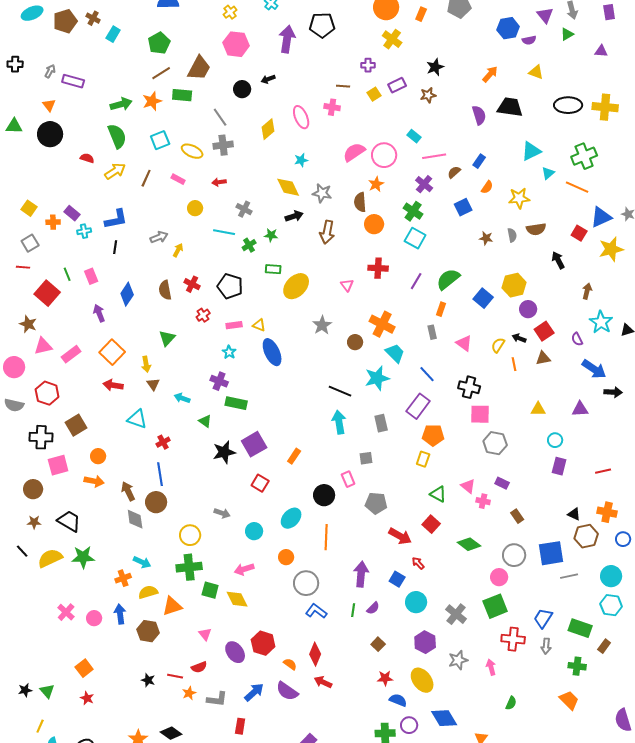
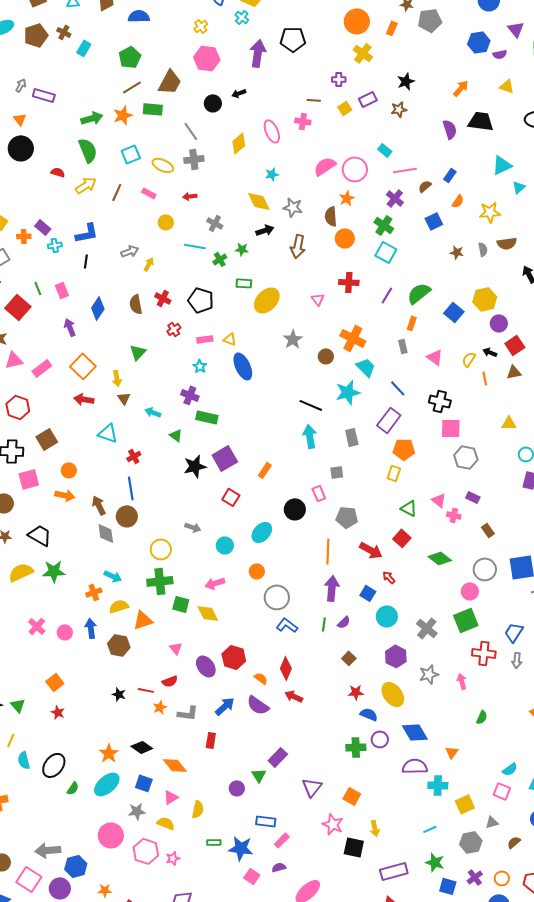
orange line: (326, 537) -> (328, 551), moved

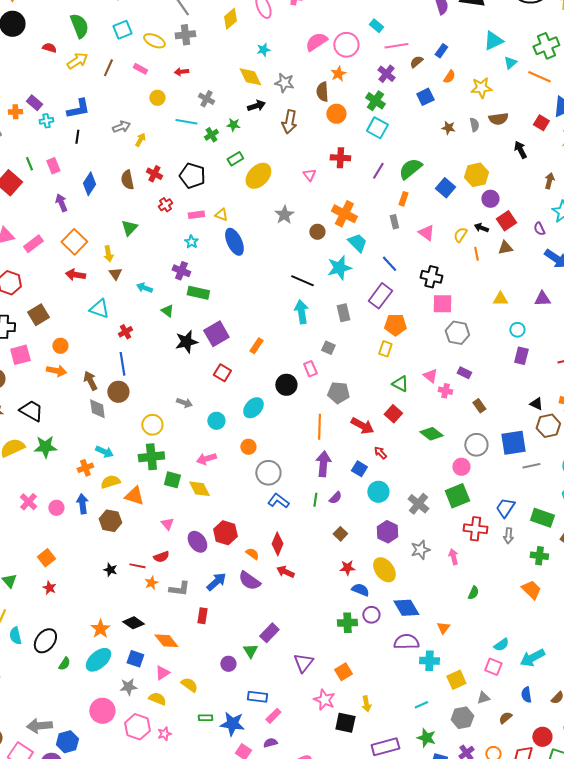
green rectangle: (244, 283) -> (235, 159), turned -35
gray square: (337, 472) -> (328, 348), turned 32
orange triangle: (143, 620) -> (134, 496), turned 35
orange square: (352, 796) -> (343, 672), turned 30
yellow semicircle: (198, 809) -> (189, 685), turned -66

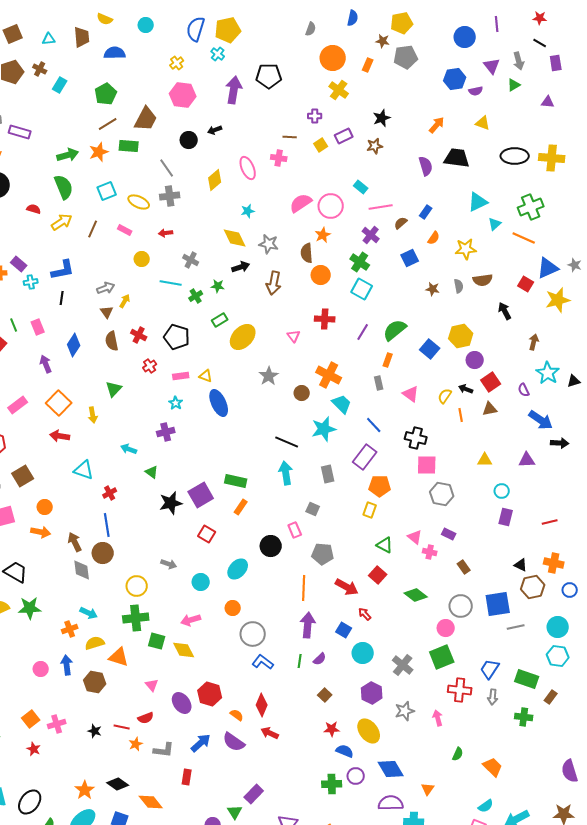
purple cross: (181, 271) -> (166, 432), turned -36
brown triangle: (115, 274) -> (107, 312), moved
green rectangle: (198, 293) -> (236, 481), moved
pink cross: (28, 502) -> (57, 724), moved, turned 30
orange trapezoid: (531, 590) -> (493, 767), moved

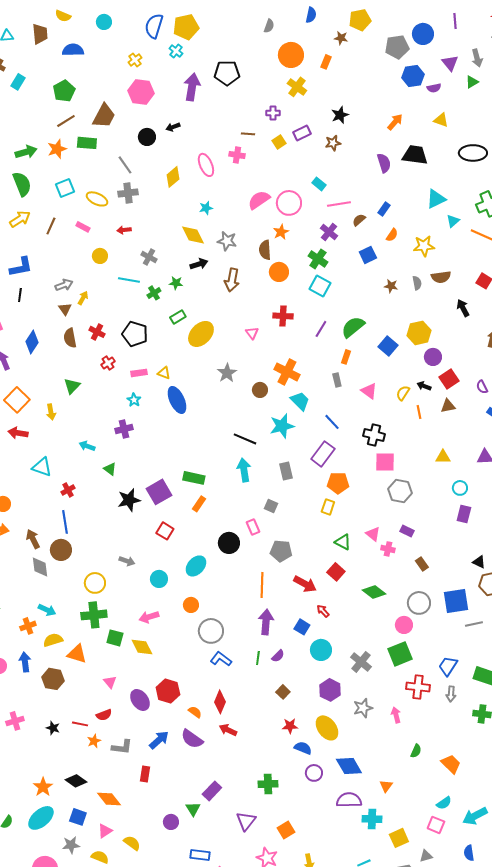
gray pentagon: (406, 57) -> (397, 47), moved
green cross: (332, 784) -> (268, 784), moved

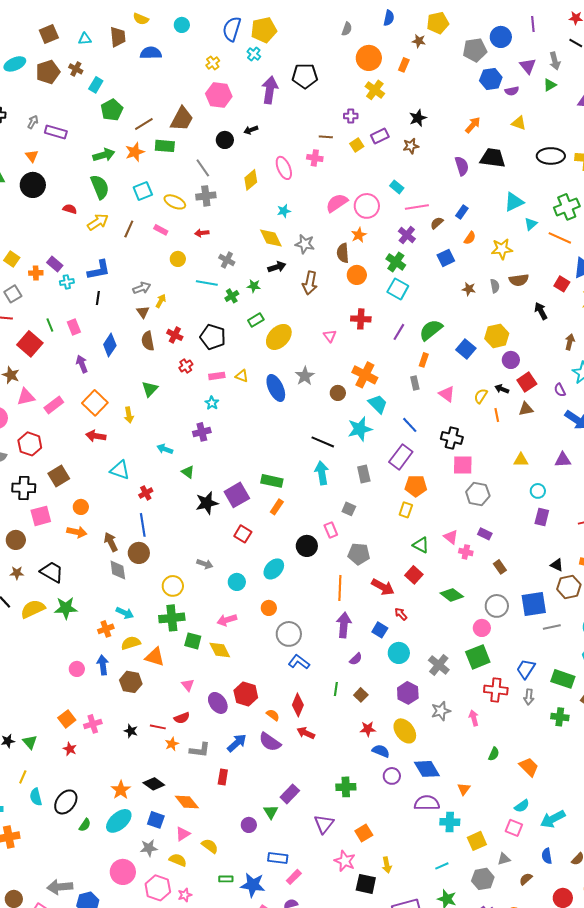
green pentagon: (64, 91) -> (112, 110), moved
blue ellipse: (177, 400) -> (276, 388), moved
green line: (258, 658) -> (336, 689), moved

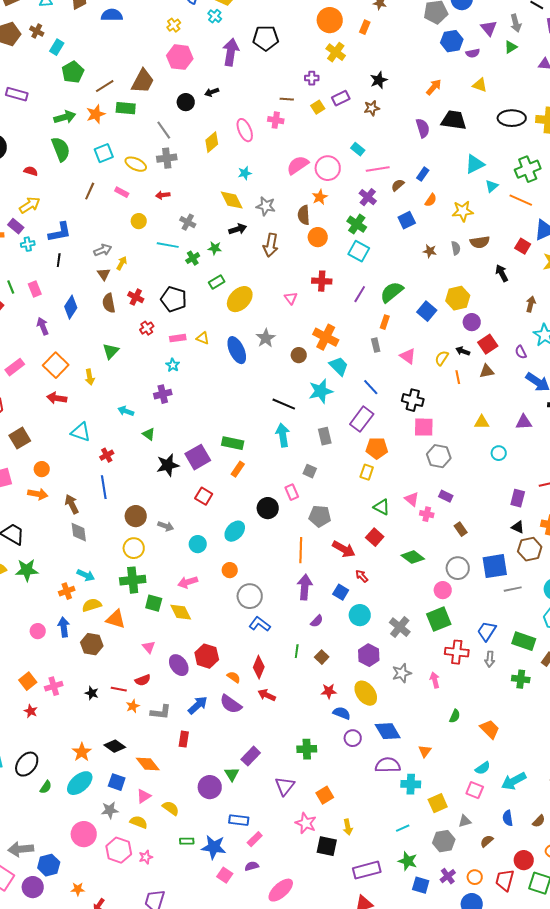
yellow arrow: (98, 222) -> (30, 205), moved
purple rectangle: (542, 517) -> (518, 498), moved
brown circle: (139, 553) -> (136, 516), moved
purple circle: (249, 825) -> (210, 787), size x1.5

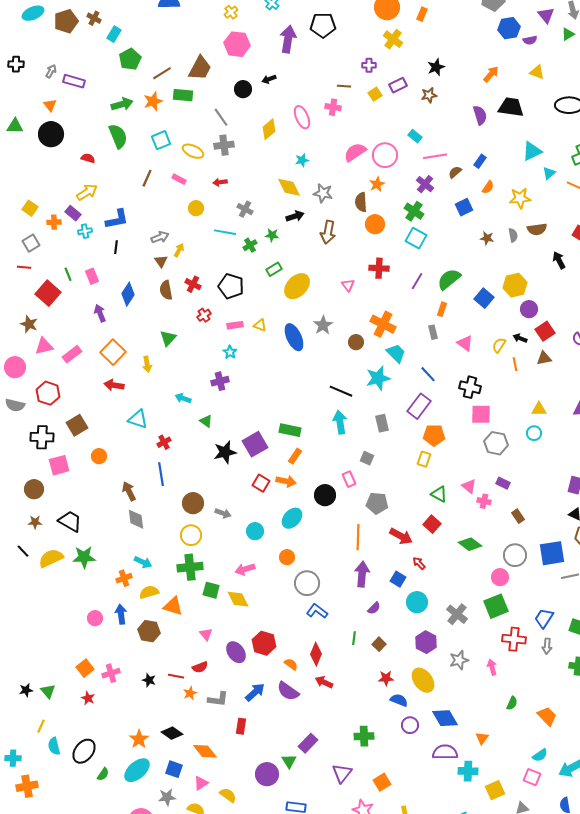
cyan circle: (499, 453) -> (534, 433), moved
orange arrow: (38, 494) -> (286, 481), moved

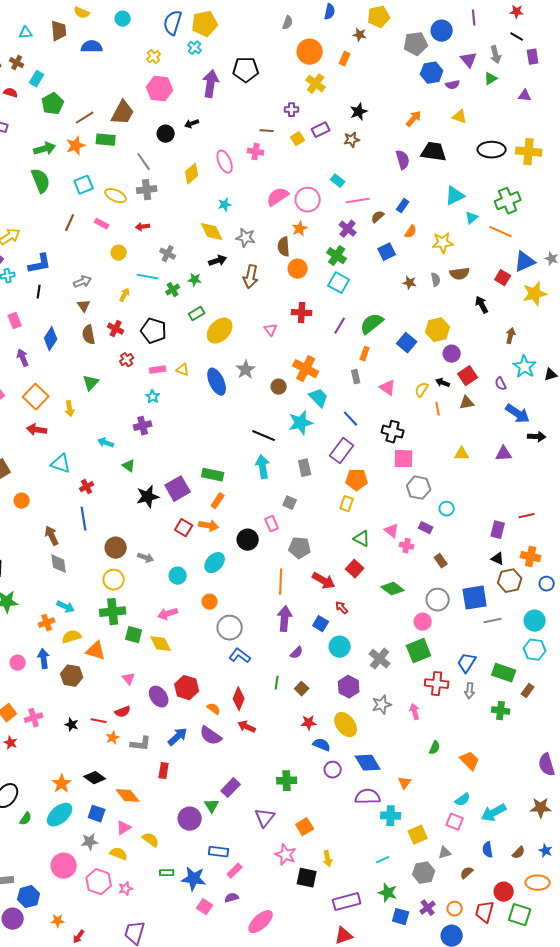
red semicircle: (88, 158) -> (11, 93), moved
yellow arrow: (179, 250) -> (125, 295), moved
cyan circle: (534, 433) -> (447, 509), moved

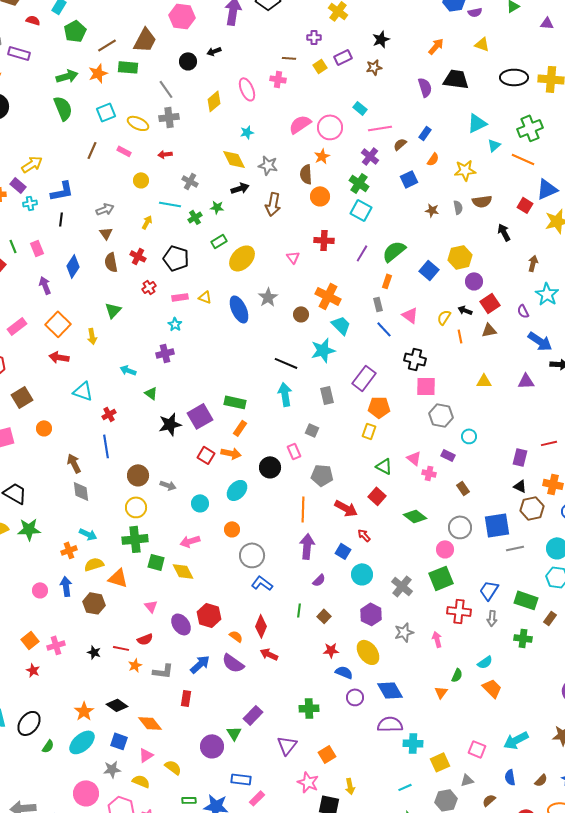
blue line: (351, 419) -> (384, 329), moved
orange triangle: (405, 783) -> (441, 692), moved
cyan semicircle: (463, 800) -> (485, 662), moved

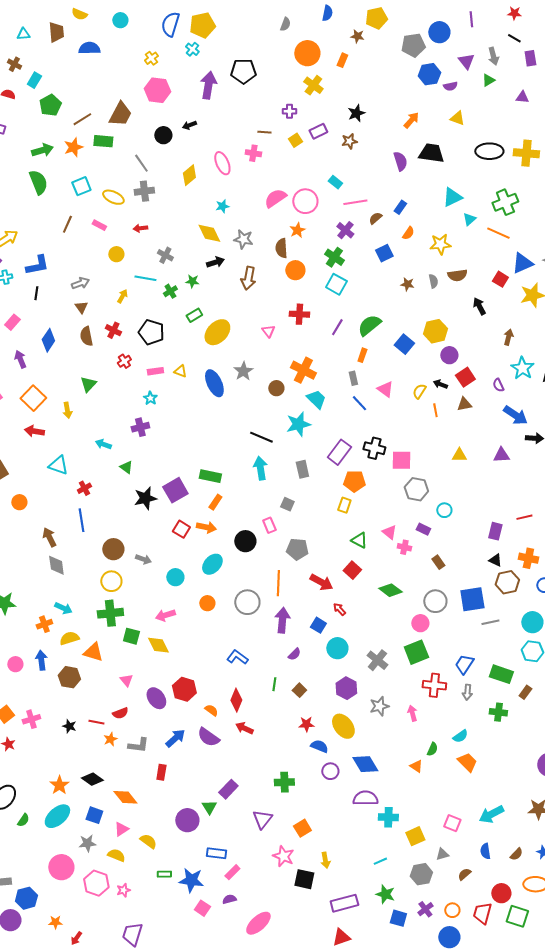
pink rectangle: (37, 248) -> (12, 322), turned 63
black cross: (415, 359) -> (374, 448), moved
gray circle: (252, 555) -> (247, 602), moved
orange triangle: (441, 692) -> (416, 766), turned -32

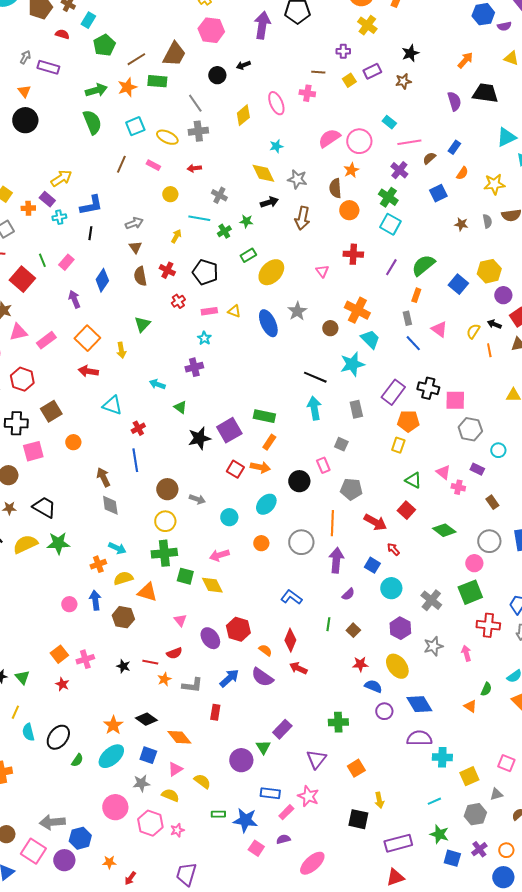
pink star: (283, 856) -> (308, 796), moved

